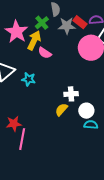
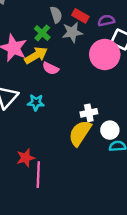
red rectangle: (80, 22) -> (80, 16), moved
yellow arrow: (34, 40) -> (36, 55), turned 42
yellow semicircle: (61, 110) -> (80, 133), size x1.6

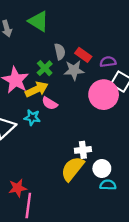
cyan star: (36, 102) -> (32, 117), moved

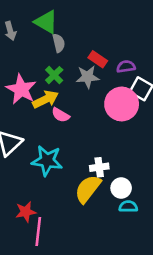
gray semicircle: (60, 52) -> (59, 43), moved
cyan star: (32, 117) -> (47, 161), moved, size x1.6

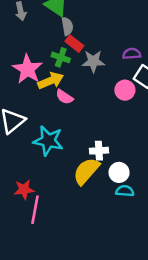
red rectangle: (98, 59) -> (74, 44), moved
green cross: (54, 75) -> (61, 57), turned -30
pink circle: (122, 104) -> (125, 90), size x0.6

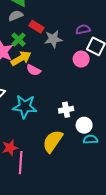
gray semicircle: (67, 26) -> (16, 16), moved, turned -96
green cross: (61, 57) -> (19, 40), moved, turned 32
yellow semicircle: (86, 171) -> (53, 141), moved

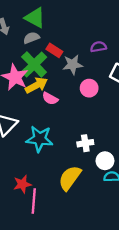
purple semicircle: (83, 29) -> (98, 47), moved
green cross: (19, 40) -> (34, 64), size x1.6
pink circle: (81, 59) -> (89, 88), moved

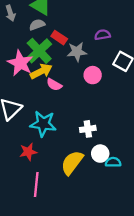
white circle: (105, 161) -> (100, 154), moved
red star: (22, 184) -> (28, 152), moved

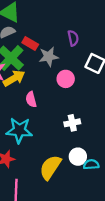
purple semicircle: (102, 35) -> (73, 38), turned 91
pink semicircle: (54, 85) -> (31, 99), moved, turned 49
white cross: (88, 129) -> (72, 123), moved

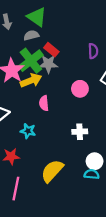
gray star: (49, 57) -> (48, 64), moved
cyan star: (19, 130) -> (28, 131), size x0.6
white circle: (78, 157) -> (95, 161), moved

